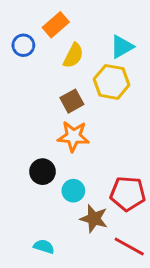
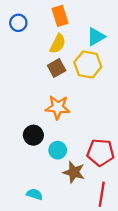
orange rectangle: (56, 25) -> (60, 16), moved, turned -66
blue circle: (23, 45) -> (18, 23), moved
brown square: (72, 101) -> (57, 68), moved
red line: (129, 247) -> (102, 194), turned 70

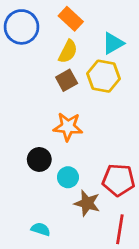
orange rectangle: (60, 16) -> (71, 19), turned -30
blue circle: (18, 23) -> (21, 27), size x1.6

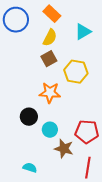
yellow hexagon: (103, 76) -> (76, 72), moved

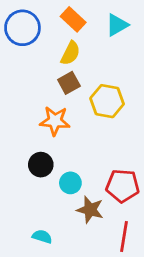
cyan triangle: (83, 32) -> (117, 25), moved
orange star: (50, 93) -> (55, 121), moved

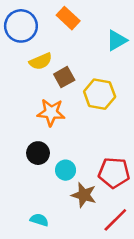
cyan triangle: (117, 25) -> (117, 40), moved
yellow semicircle: (70, 53) -> (41, 61), moved, turned 40
red line: (124, 237) -> (115, 220), turned 36

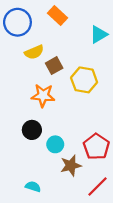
red pentagon: (114, 173) -> (96, 147), turned 30
brown star: (84, 195) -> (71, 165), turned -30

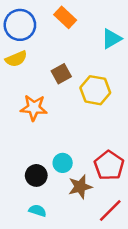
yellow semicircle: (34, 52) -> (16, 59), moved
orange star: (43, 96) -> (34, 108), moved
black circle: (32, 130) -> (36, 175), moved

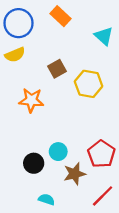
cyan triangle: (112, 39) -> (104, 36), turned -48
cyan semicircle: (37, 211) -> (47, 199), moved

